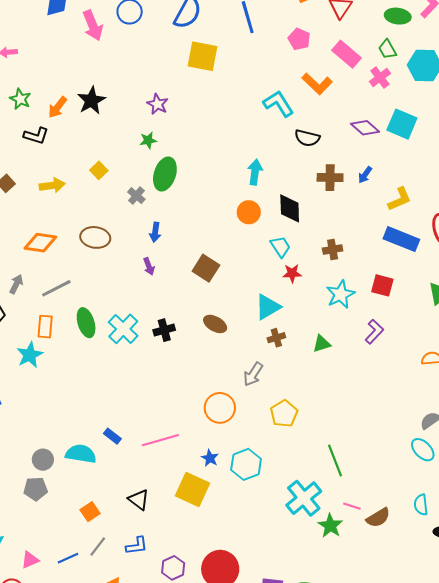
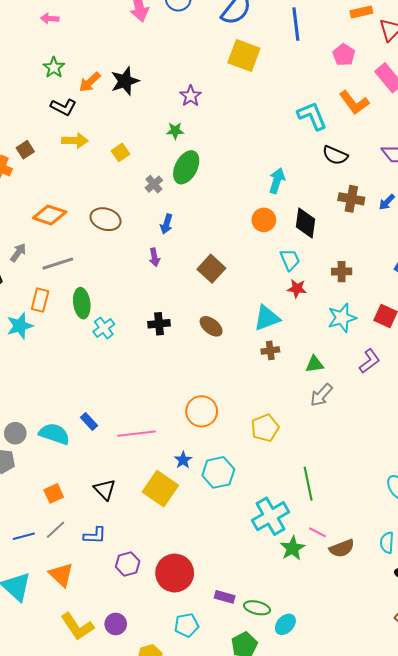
yellow arrow: (52, 185) -> (75, 141), moved
cyan cross: (123, 329) -> (104, 328), moved, size x0.7
gray arrow: (253, 374) -> (321, 395), moved

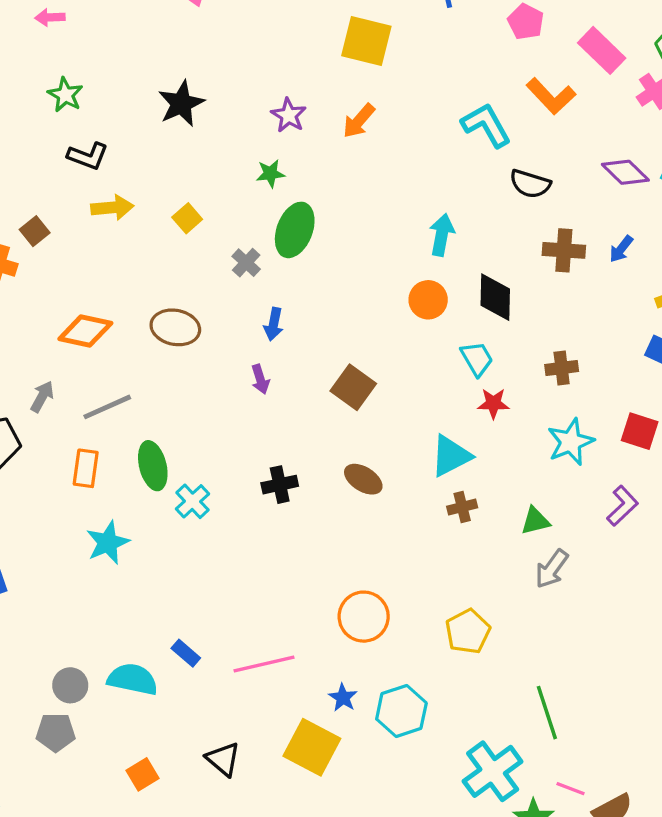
orange arrow: (90, 82) -> (359, 121), moved
cyan star: (20, 326) -> (108, 543), moved

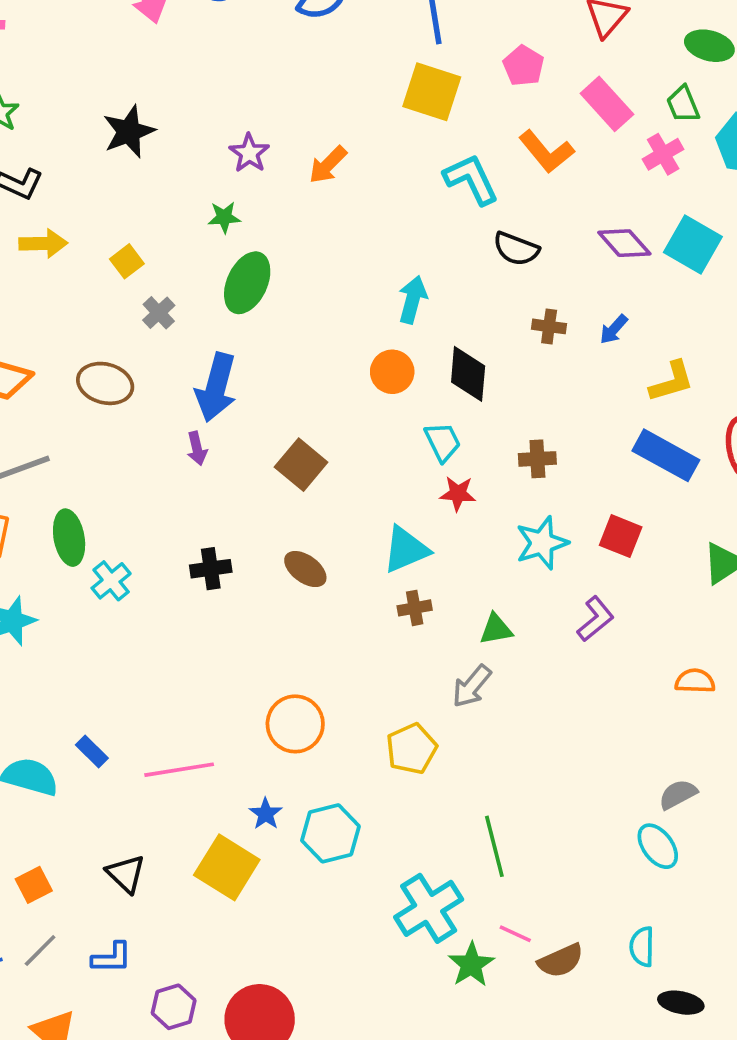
yellow square: (366, 41) -> (432, 92), moved
brown cross: (564, 250) -> (549, 326), size x0.7
gray cross: (246, 263) -> (159, 313), moved
blue arrow: (274, 324) -> (216, 387), size x1.8
gray arrow: (552, 569) -> (472, 686), moved

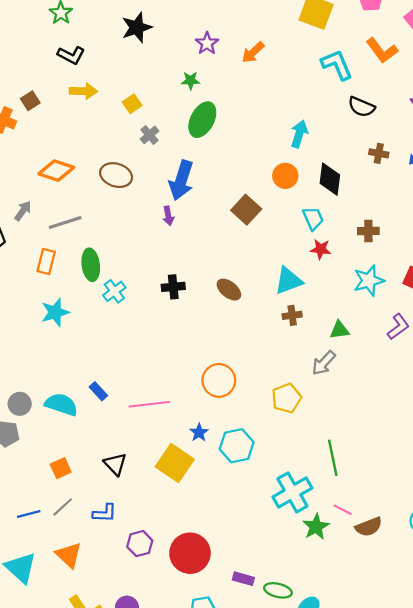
brown square: (301, 465) -> (246, 210), moved

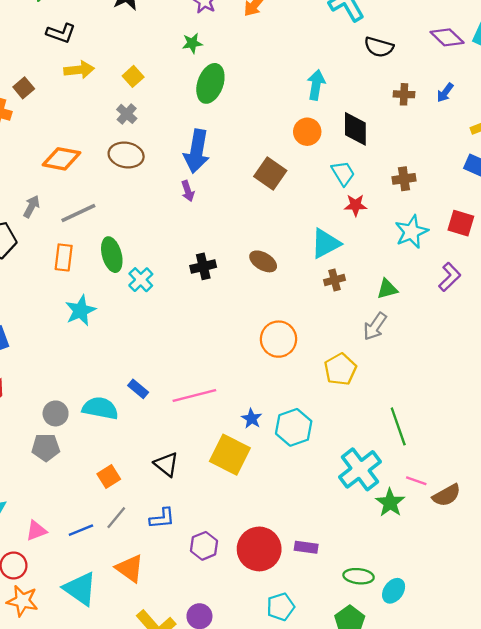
gray cross: (150, 135) -> (127, 114), moved
orange circle: (219, 380) -> (278, 339), moved
purple rectangle: (243, 579) -> (306, 547), moved

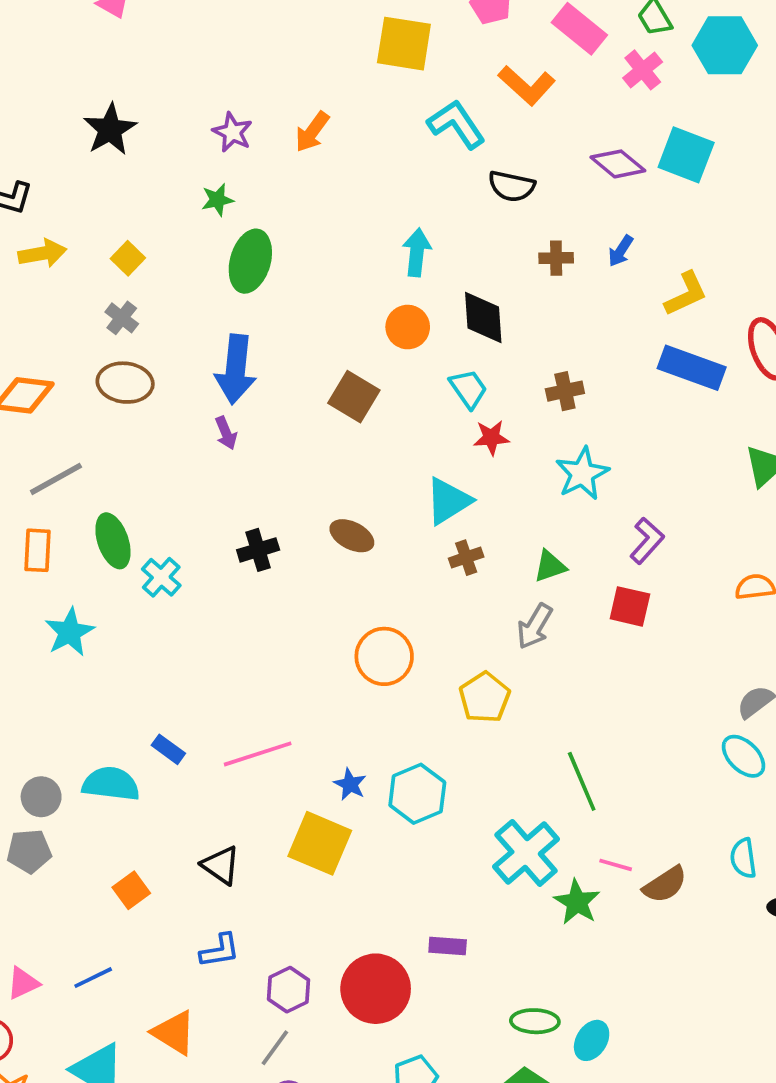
red square: (461, 223) -> (630, 606), moved
gray line: (116, 518) -> (275, 1048), moved
purple rectangle: (306, 547) -> (448, 946), moved

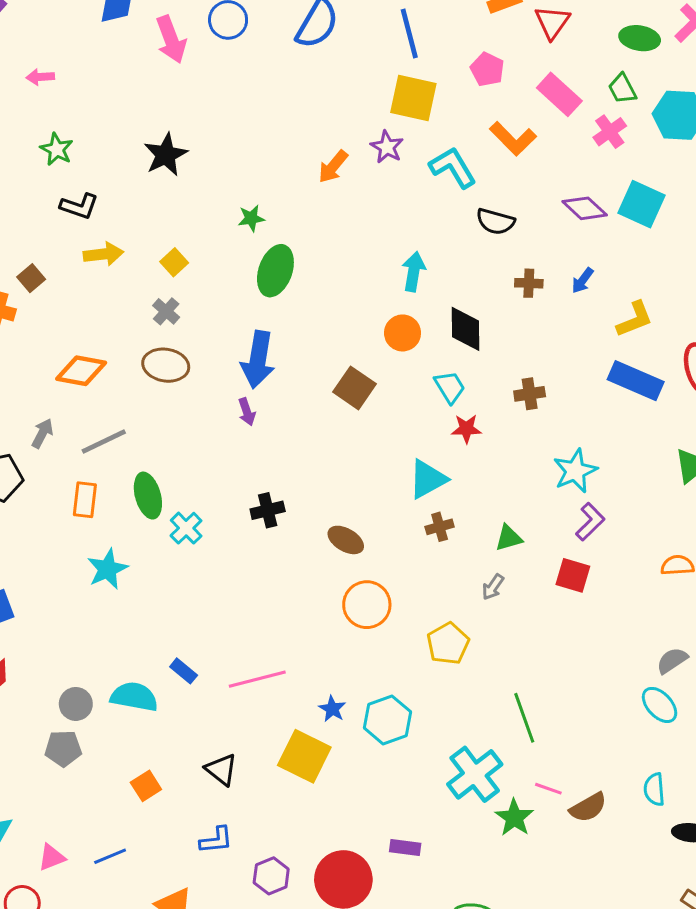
purple star: (232, 132) -> (387, 147), moved
cyan star: (582, 474) -> (575, 471), moved
brown ellipse: (352, 536) -> (346, 540), moved
gray arrow: (535, 626) -> (493, 587), size x0.7

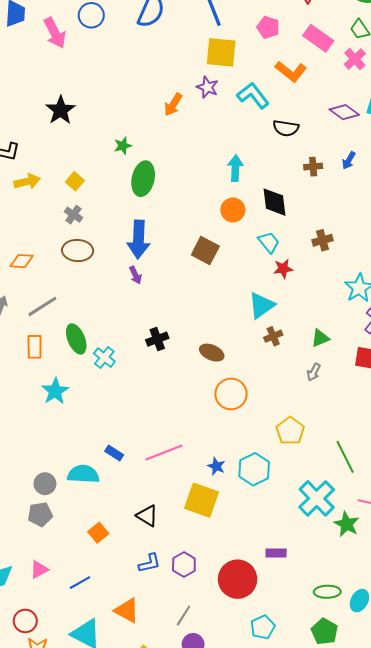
orange diamond: (81, 371) -> (22, 261), size x0.7
yellow pentagon: (448, 644) -> (290, 431), moved
pink triangle: (52, 857) -> (39, 570), moved
purple hexagon: (271, 876) -> (184, 564), moved

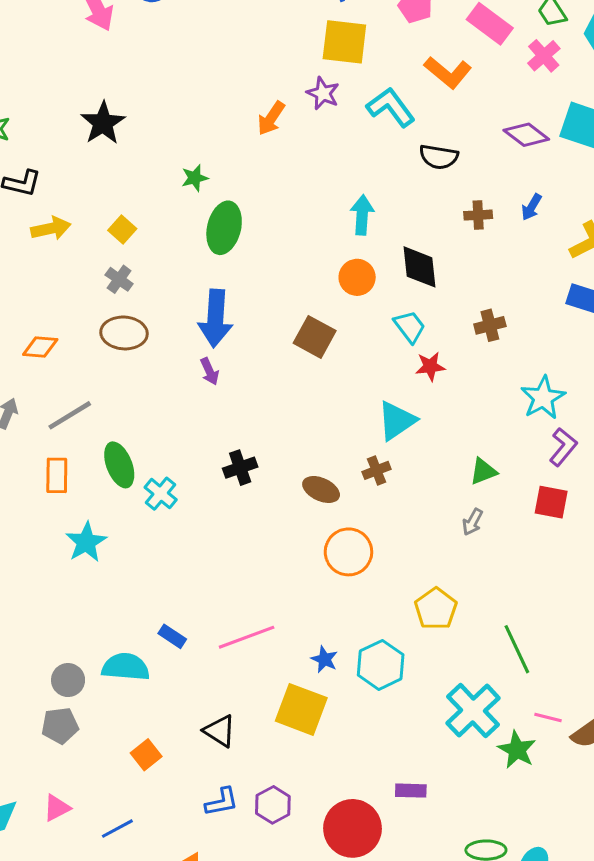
brown cross: (273, 336) -> (377, 470), moved

